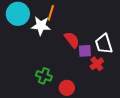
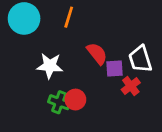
white star: (41, 26) -> (50, 66), moved
red circle: (67, 88) -> (75, 100), moved

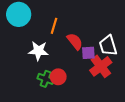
orange line: (69, 17) -> (54, 26), moved
red cross: (131, 86) -> (101, 66), size x1.5

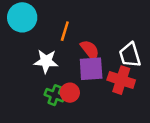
purple square: (88, 53) -> (91, 69), moved, size x1.5
red cross: (101, 66) -> (121, 80), turned -35

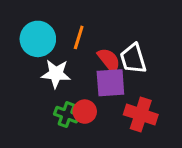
cyan circle: (22, 17) -> (38, 39), moved
white trapezoid: (130, 55) -> (133, 59), moved
red cross: (121, 80) -> (141, 115), moved

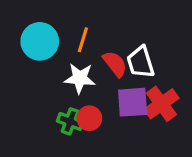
white star: (56, 74) -> (80, 78), moved
purple square: (110, 83) -> (133, 102), moved
red cross: (141, 115) -> (161, 104), moved, turned 36

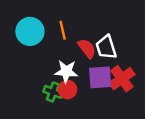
orange line: (83, 40) -> (63, 30), turned -30
white star: (80, 78) -> (66, 71), moved

